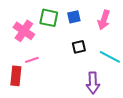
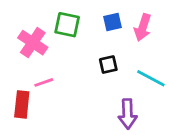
blue square: (74, 17) -> (112, 22), moved

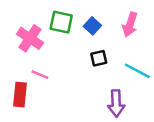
blue square: (112, 22) -> (92, 26), moved, turned -35
pink line: (44, 82) -> (40, 75), turned 42

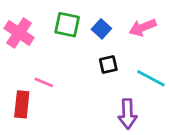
pink arrow: (130, 25) -> (143, 27), turned 50
pink cross: (30, 38) -> (19, 33), moved

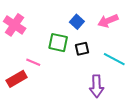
green square: (67, 25) -> (58, 43), moved
red rectangle: (22, 104) -> (17, 79), turned 54

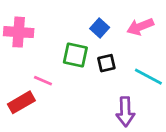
pink cross: (15, 25) -> (19, 32), turned -30

